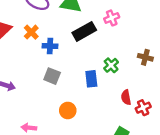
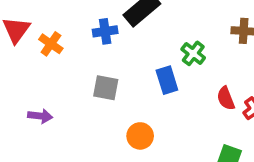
orange cross: (31, 32) -> (51, 44), moved
blue cross: (50, 46) -> (105, 31), moved

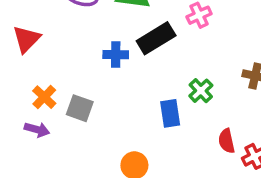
orange cross: (51, 44) -> (44, 97), moved
gray square: (106, 88) -> (80, 108), moved

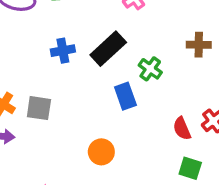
black rectangle: (156, 38) -> (108, 49), moved
red semicircle: (227, 141) -> (182, 129), moved

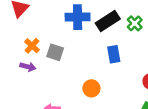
blue cross: (63, 51) -> (78, 17), size x1.5
green cross: (150, 69) -> (135, 23), moved

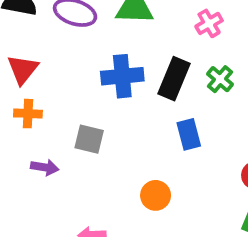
black rectangle: (108, 21) -> (174, 79), turned -30
orange cross: (32, 46) -> (28, 114), moved, turned -35

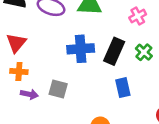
purple arrow: (45, 167) -> (29, 94), moved

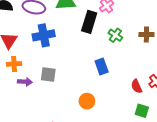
blue cross: (81, 49) -> (44, 35), moved
black rectangle: (114, 51) -> (89, 22), moved

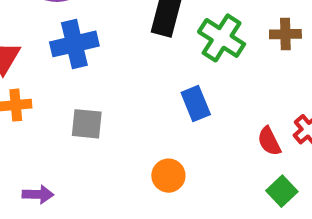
green cross: (115, 35) -> (222, 38), size x1.5
purple arrow: (25, 82) -> (38, 194), moved
green square: (142, 111) -> (282, 191), turned 32

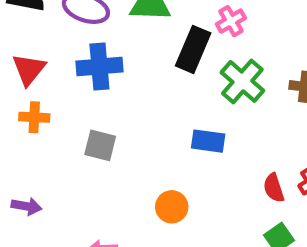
blue rectangle: (196, 103) -> (208, 141), turned -68
purple arrow: (38, 194) -> (26, 206), moved

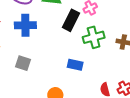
green cross: (242, 81) -> (94, 37), turned 30

